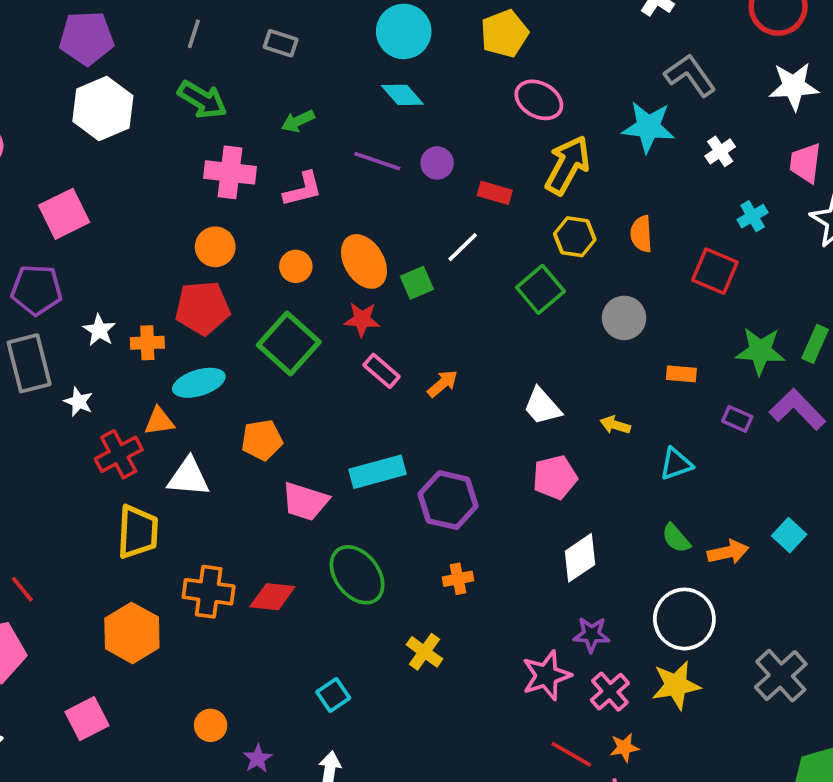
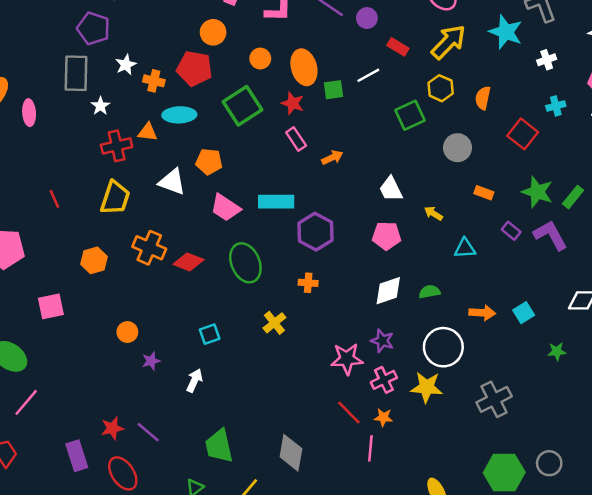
white triangle: (189, 477) -> (172, 182), moved
green semicircle: (676, 538) -> (429, 292), moved, turned 105
red line: (22, 589) -> (54, 199), moved
orange hexagon: (132, 633) -> (94, 260), size x0.7

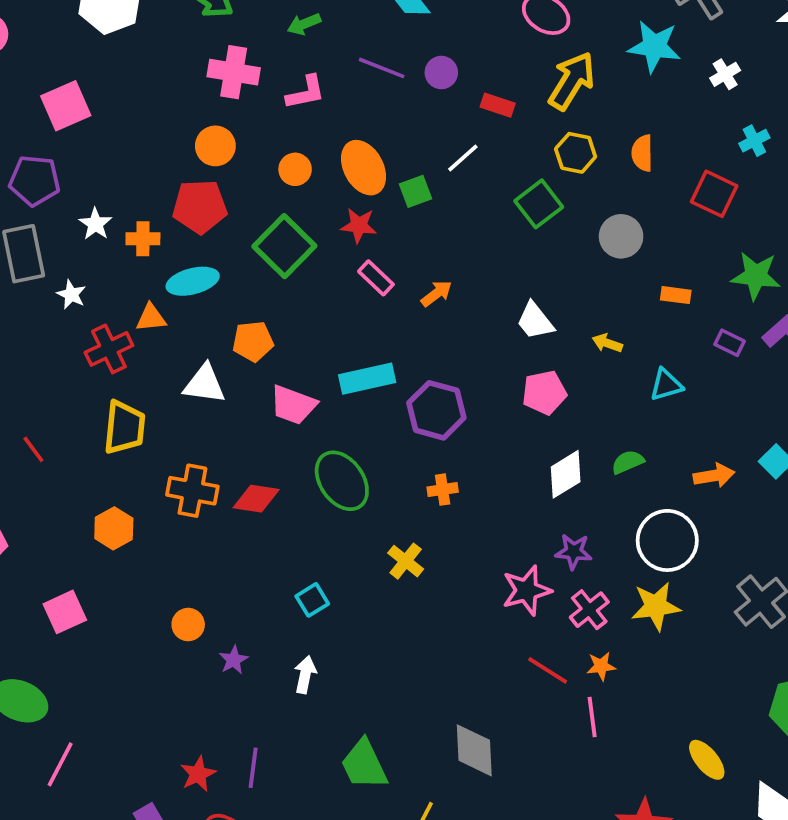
purple line: (148, 432) -> (253, 768), turned 70

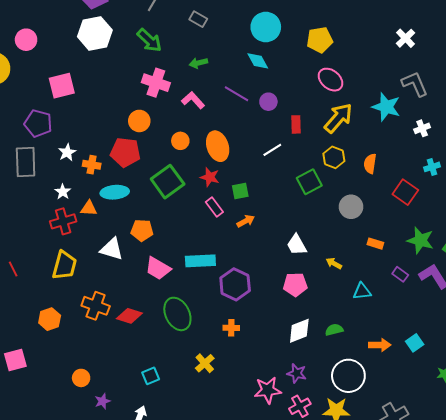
pink L-shape: (306, 92) -> (193, 100), turned -130
red rectangle: (498, 105) -> (296, 124), turned 60
green square: (415, 191) -> (240, 191), moved
white star: (71, 294) -> (63, 192), moved

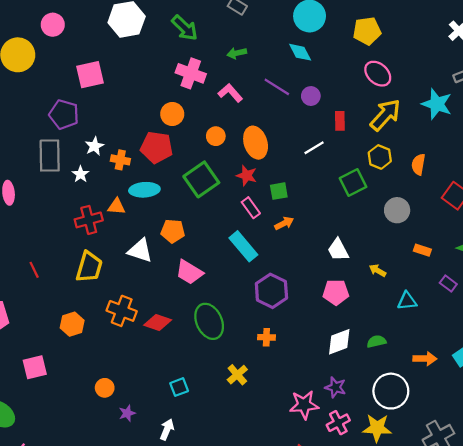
white star: (63, 192) -> (80, 174), moved
cyan rectangle: (200, 261) -> (243, 246), moved, turned 52

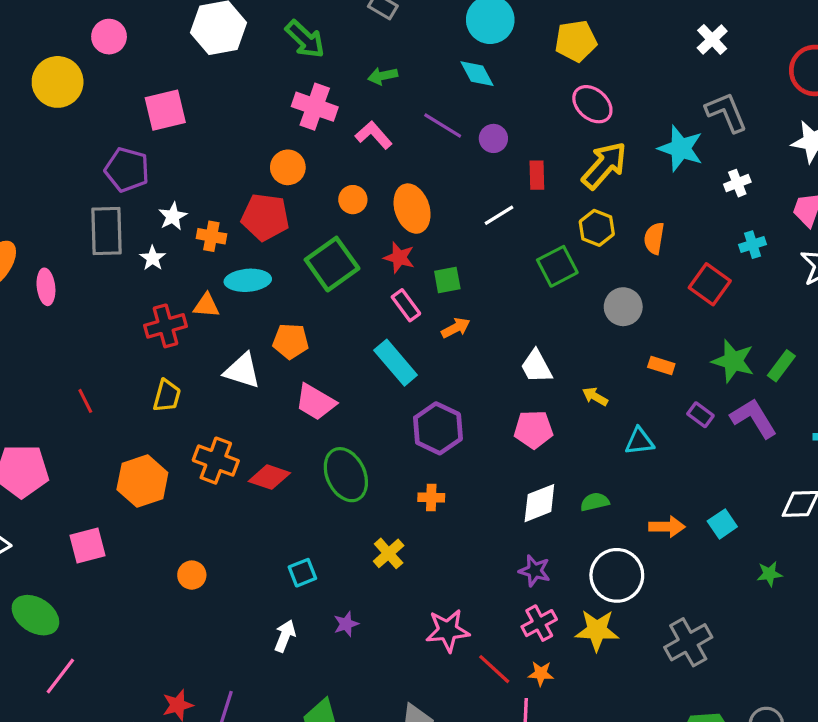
yellow trapezoid: (89, 267) -> (167, 396), size x0.7
orange hexagon: (72, 324) -> (142, 481), size x1.4
pink star: (304, 405) -> (448, 630), moved
purple star: (127, 413) -> (346, 624), moved

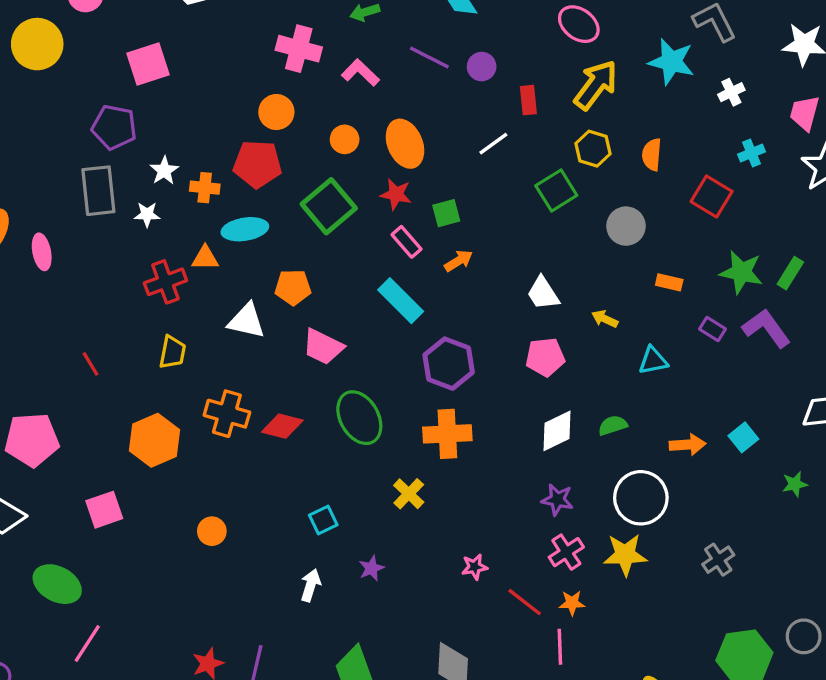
white star: (153, 258) -> (147, 214), turned -30
orange cross: (431, 497) -> (447, 434), size x1.8
pink star: (448, 630) -> (474, 567), size x0.6
gray cross: (688, 642) -> (718, 560), size x0.7

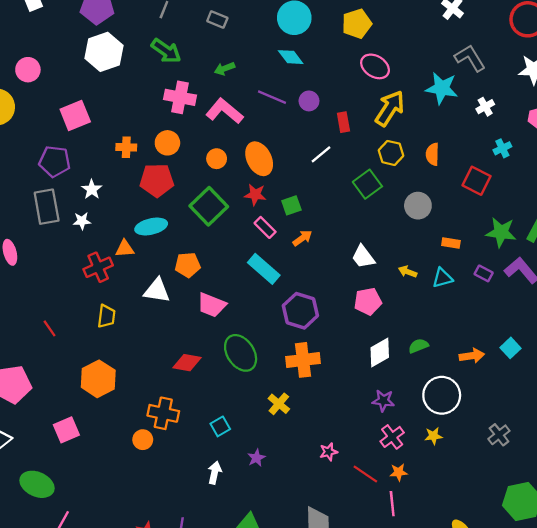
pink L-shape: (360, 73) -> (224, 111), size x1.4
orange cross: (205, 188) -> (126, 147), moved
cyan triangle: (653, 361) -> (442, 278), moved
orange cross: (227, 414) -> (163, 413), moved
yellow star: (625, 555) -> (433, 436), size x0.6

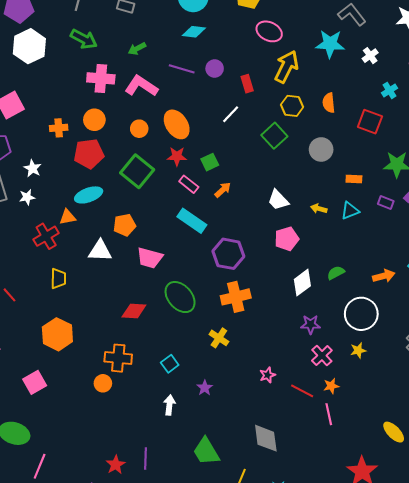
cyan diamond: (291, 57) -> (194, 32), turned -40

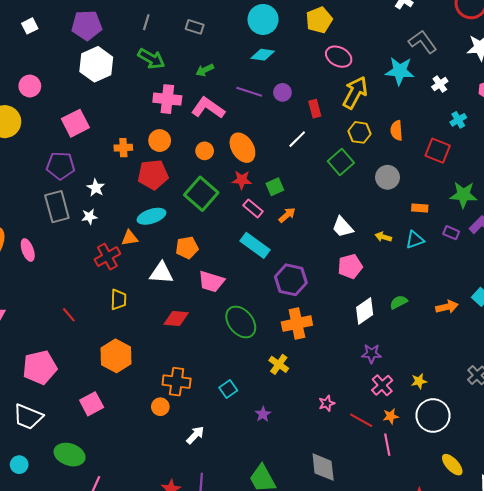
red diamond: (134, 311) -> (176, 319), moved
white circle: (361, 314) -> (433, 416), moved
white arrow: (169, 405) -> (195, 435), moved, turned 36

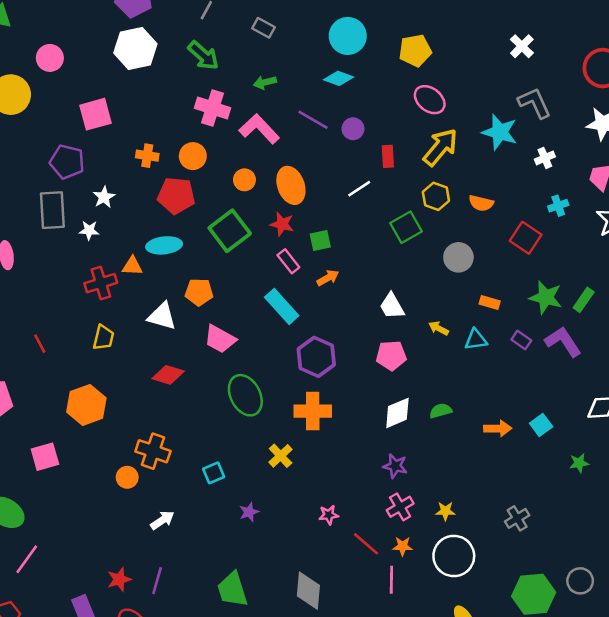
orange semicircle: (397, 130) -> (481, 203), turned -84

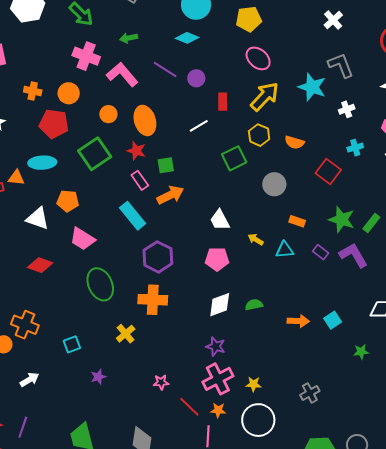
orange arrow: (328, 278) -> (170, 195), size x1.5
pink cross: (400, 507) -> (218, 379), size x1.4

